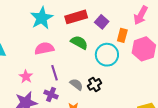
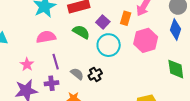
purple square: (102, 22) -> (103, 22), moved
orange rectangle: (122, 35) -> (126, 18), moved
purple cross: (51, 95) -> (51, 83), turned -32

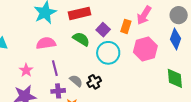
purple cross: (51, 83) -> (58, 91), moved

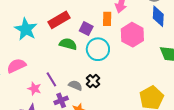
pink semicircle: (46, 43) -> (16, 66), moved
pink star: (26, 70) -> (34, 89), moved

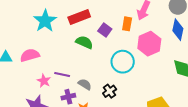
cyan circle: (98, 49) -> (123, 62), moved
purple line: (51, 79) -> (62, 74), turned -56
black cross: (93, 81) -> (110, 91), moved

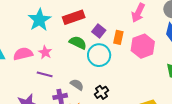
orange rectangle: (127, 24) -> (118, 37), moved
cyan circle: (123, 62) -> (99, 55), moved
purple line: (62, 74) -> (45, 74), moved
pink star: (44, 81) -> (45, 52), moved

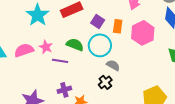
green semicircle: (78, 43) -> (75, 45), moved
purple line: (45, 74) -> (60, 61), moved
gray semicircle: (77, 85) -> (113, 65), moved

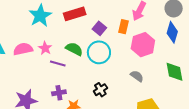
orange rectangle: (118, 26) -> (124, 27), moved
gray semicircle: (113, 65) -> (137, 76), moved

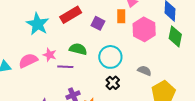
cyan circle: (99, 52) -> (110, 57), moved
green diamond: (174, 72) -> (175, 36), moved, turned 35
gray semicircle: (137, 76) -> (144, 71), moved

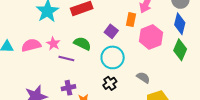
purple square: (98, 23) -> (111, 31), moved

